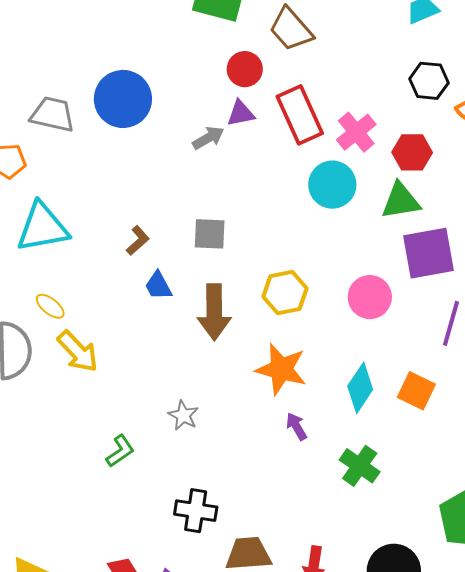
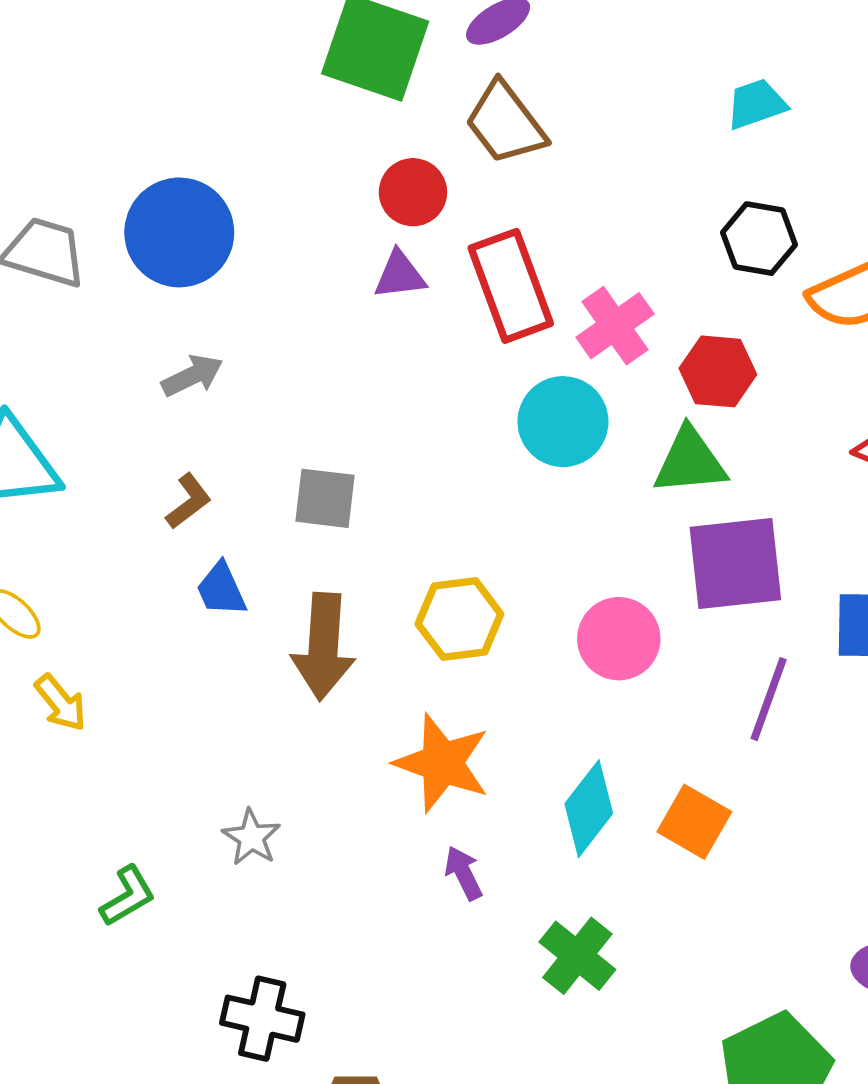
gray arrow: (208, 138) -> (192, 376), moved
yellow arrow: (78, 351) -> (61, 703), size x0.7

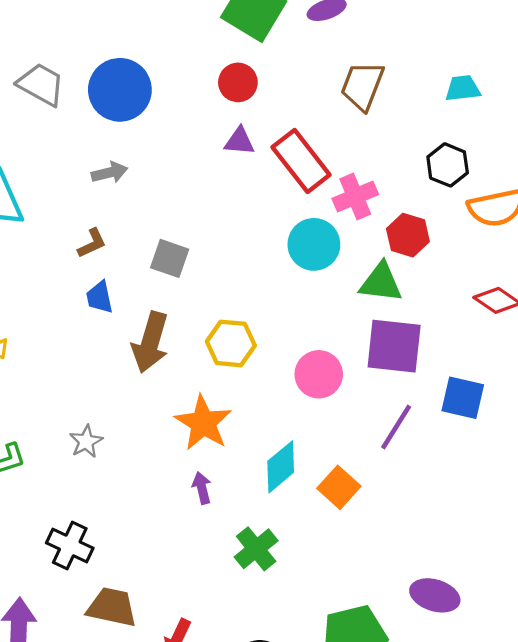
brown trapezoid: (505, 123) -> (362, 86), moved, turned 46
red circle: (413, 192) -> (238, 82), moved
red rectangle: (511, 286) -> (301, 161), turned -30

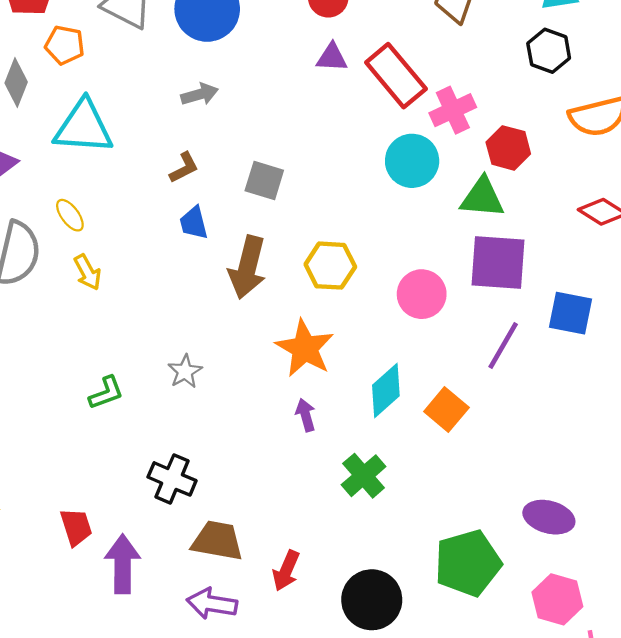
black hexagon: (448, 165) -> (549, 51), moved

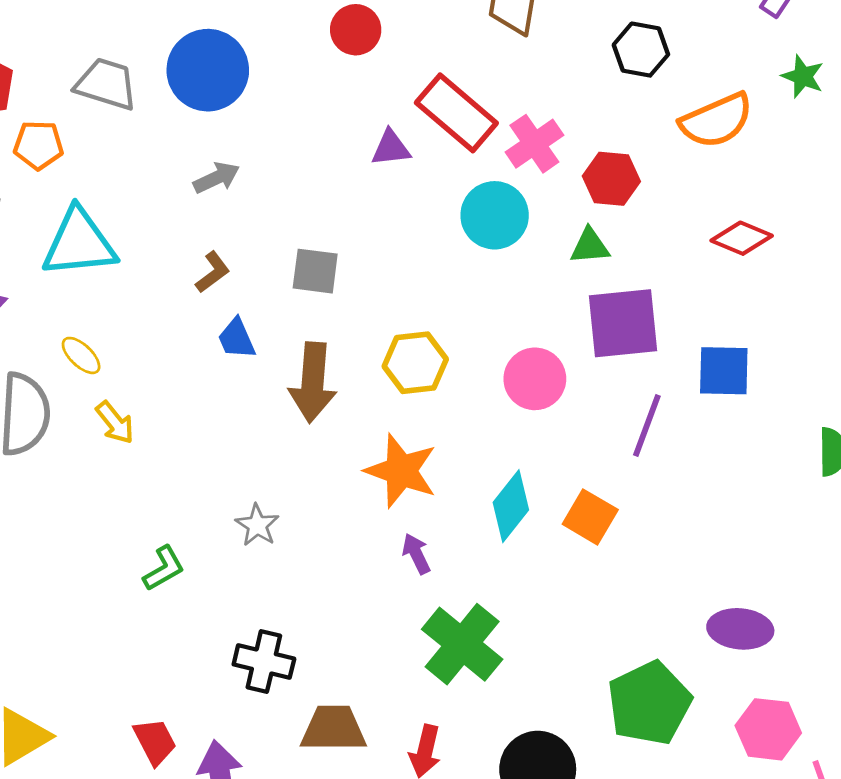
purple triangle: (332, 57) -> (391, 148), moved
green triangle: (482, 198) -> (590, 246), size x0.7
green cross: (364, 476) -> (462, 644), moved, size x1.4

